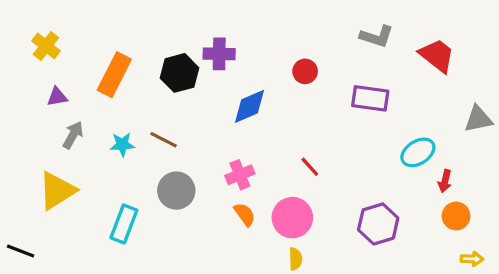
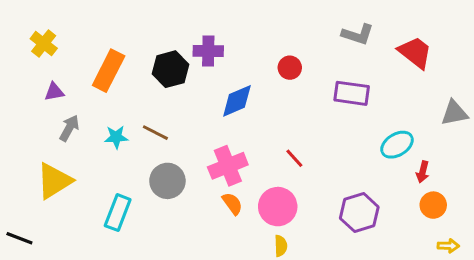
pink cross: (240, 175) -> (228, 166), size x1.4

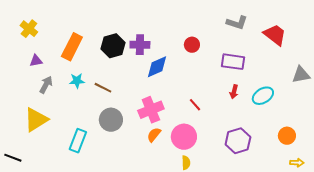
purple cross: (208, 51) -> (140, 45), moved
cyan star: (116, 137) -> (77, 81), moved
red arrow: (423, 172) -> (234, 92), moved
orange semicircle: (232, 204) -> (154, 135), turned -105

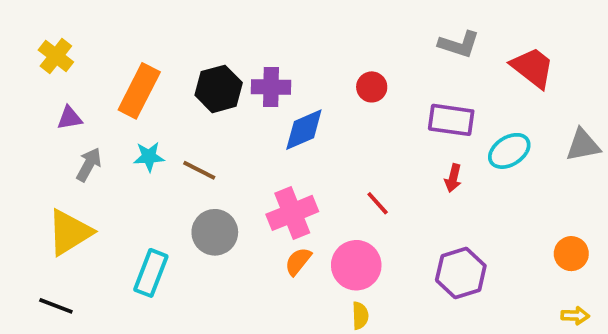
cyan ellipse: (263, 96) -> (509, 151), moved
orange circle: (287, 136) -> (571, 254), moved
black line: (13, 158) -> (56, 306), moved

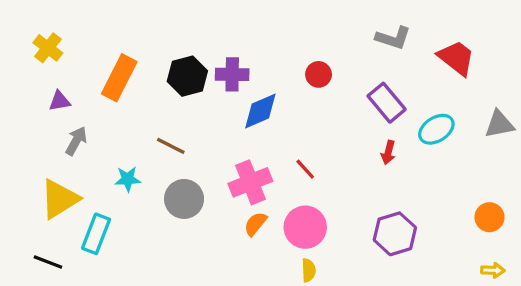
purple rectangle: (451, 120) -> (387, 103), turned 42
cyan star: (149, 157) -> (128, 179), moved
red line: (378, 203) -> (305, 169), moved
cyan rectangle: (151, 273) -> (96, 234), moved

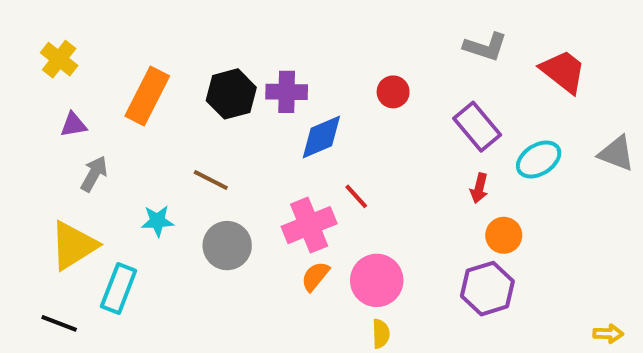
gray triangle: (499, 124) -> (616, 153), turned 32
red line: (305, 169) -> (356, 196), moved
orange circle: (490, 217) -> (504, 235), moved

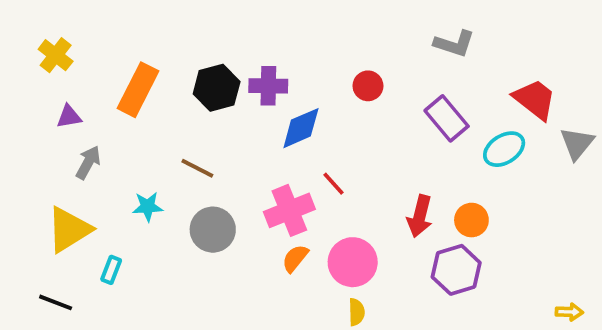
red trapezoid: (563, 71) -> (535, 99), moved
gray triangle: (616, 153) -> (577, 143), turned 48
red arrow: (479, 188) -> (420, 216), moved, size x1.5
cyan rectangle: (119, 289) -> (111, 270), size x0.6

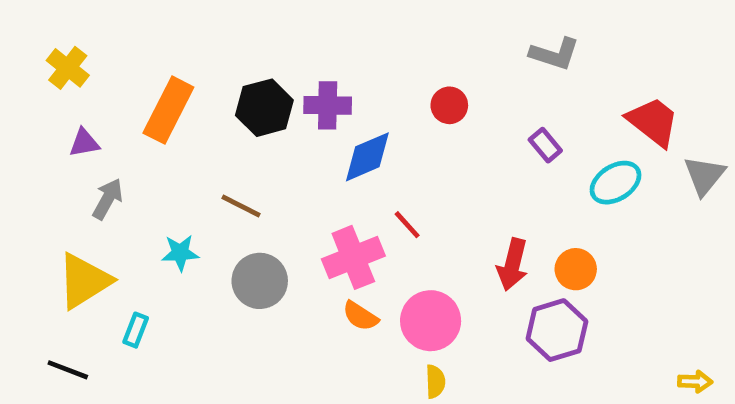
purple rectangle: (447, 118) -> (545, 145), size x0.6
orange semicircle: (295, 258) -> (360, 316), turned -96

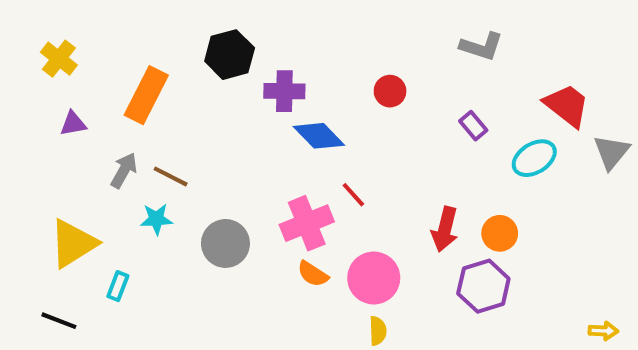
black hexagon: (264, 108) -> (230, 55), moved
blue diamond: (367, 157) -> (319, 136), turned 69
gray arrow: (108, 199) -> (124, 170), moved
brown line: (241, 206) -> (171, 176), moved

